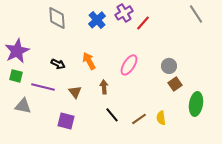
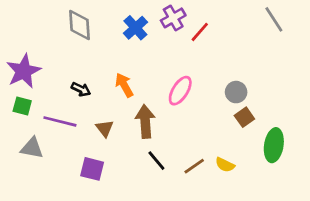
brown arrow: (104, 87) -> (145, 121), size x1.6
yellow semicircle: (161, 118) -> (225, 165), turned -56

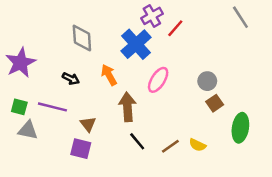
gray diamond: (80, 25) -> (82, 38), moved
blue cross: (135, 28) -> (136, 44), moved, size x1.4
green square: (22, 106) -> (19, 107), moved
brown triangle: (105, 128) -> (88, 124), moved

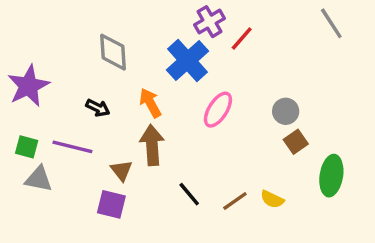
brown arrow: (127, 107) -> (152, 145), moved

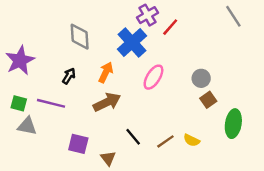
orange arrow: (150, 103) -> (106, 72), turned 54
black arrow: (98, 108) -> (69, 76), turned -84
brown arrow: (152, 145) -> (107, 102), turned 68
brown triangle: (121, 171) -> (108, 158), moved

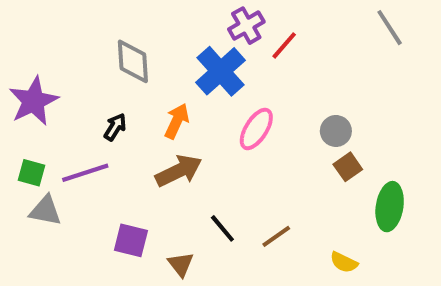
purple line: (51, 103) -> (85, 173), turned -32
yellow semicircle: (192, 140) -> (344, 262), moved

